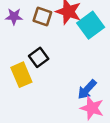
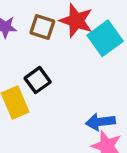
blue arrow: (87, 89) -> (100, 122), turned 40

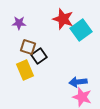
brown square: (42, 27) -> (28, 47), moved

